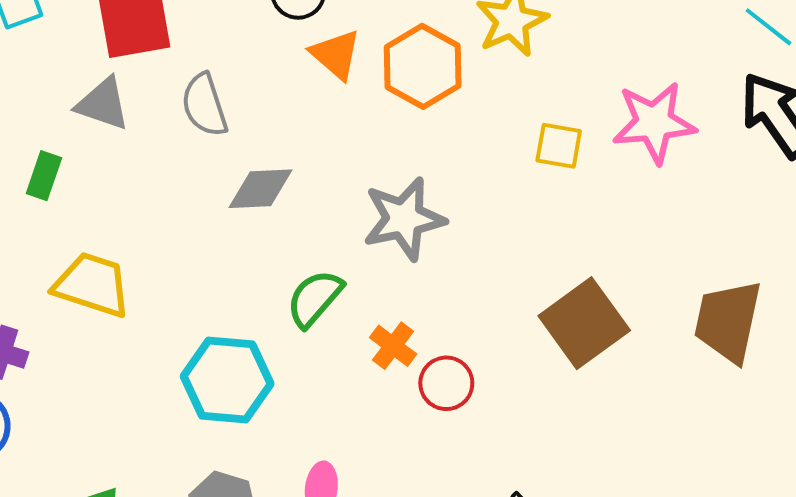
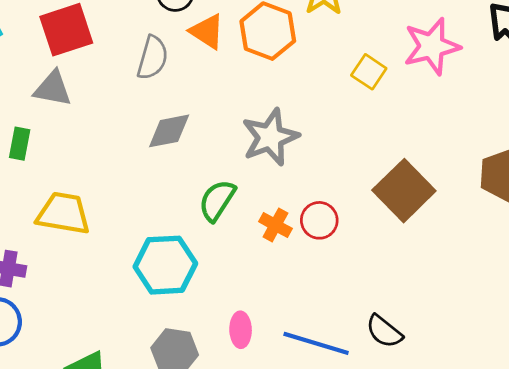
gray semicircle: (204, 105) -> (152, 58), moved, turned -138
yellow square: (559, 146) -> (369, 72), turned 32
red circle: (446, 383) -> (319, 220), moved

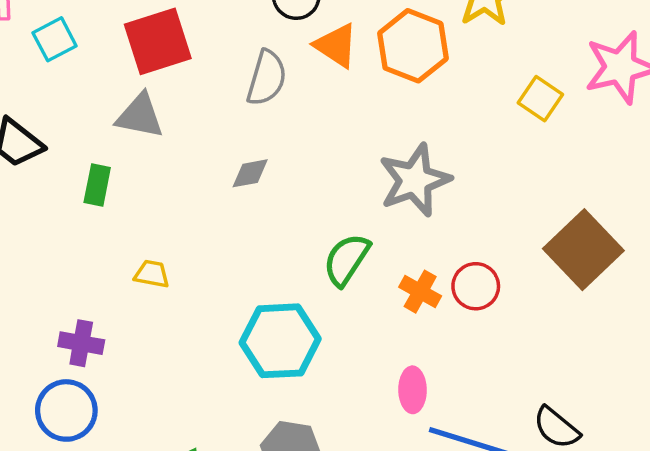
gray diamond: (169, 131) -> (250, 173), moved, size x0.7
yellow trapezoid: (63, 213) -> (152, 274), size x0.5
pink ellipse: (241, 330) -> (413, 390), moved

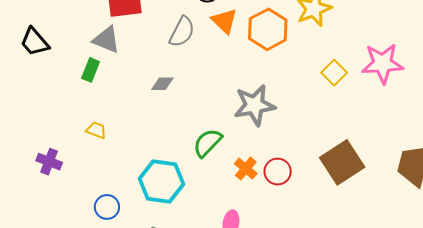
green rectangle: (97, 185) -> (91, 70), moved
blue circle: (66, 410) -> (107, 207), moved, size x0.7

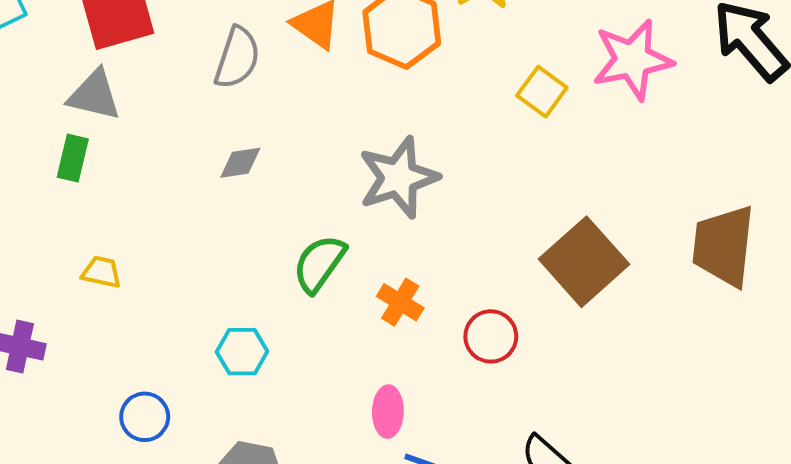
gray diamond: (162, 84) -> (240, 163), moved
red circle: (278, 172) -> (491, 336), moved
cyan hexagon: (161, 181) -> (242, 352), size x0.6

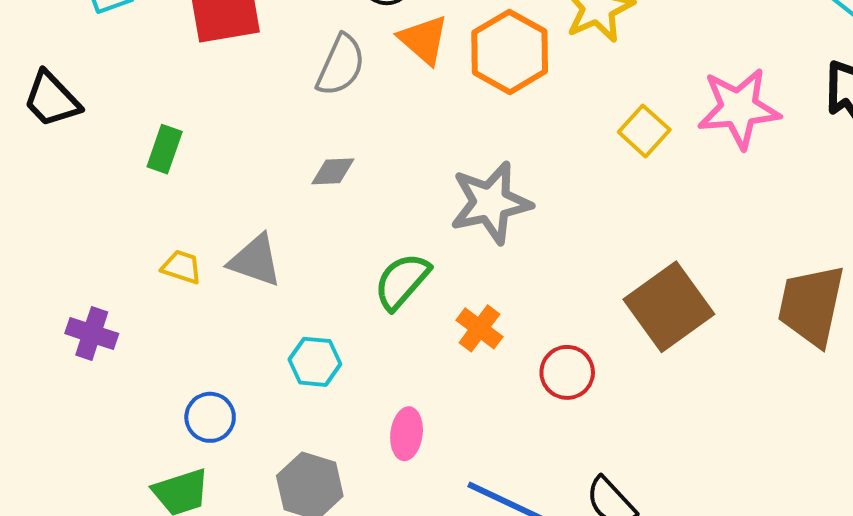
gray triangle: (94, 95) -> (255, 261), moved
pink ellipse: (388, 412) -> (407, 434), moved

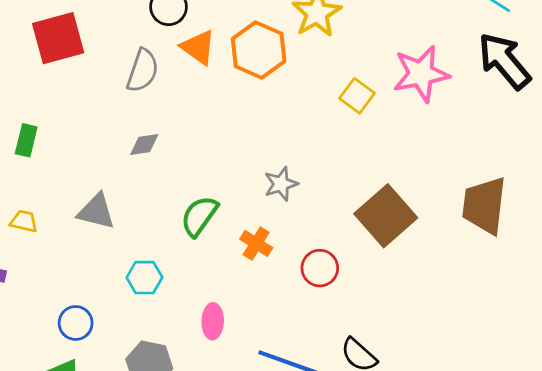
gray star: (491, 203) -> (281, 184), moved, size x0.6
yellow trapezoid: (182, 267) -> (24, 221), moved

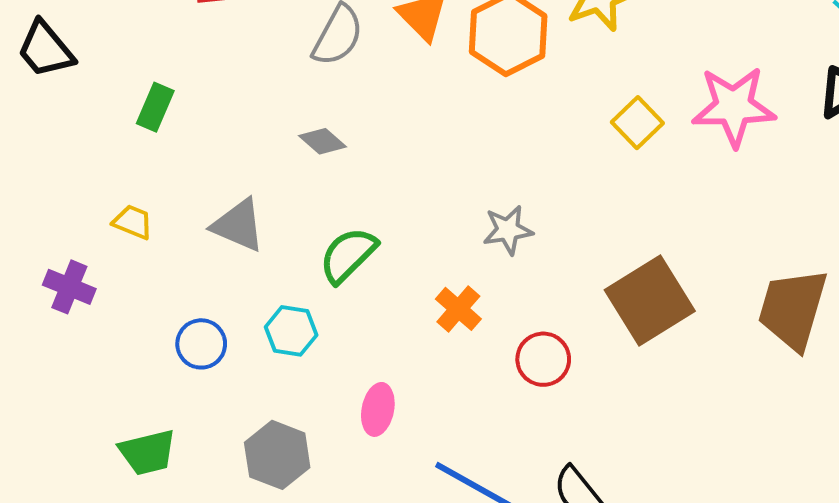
gray diamond: (144, 145) -> (322, 141), turned 40
green semicircle: (199, 216) -> (348, 255), moved
blue circle: (76, 323) -> (201, 344), moved

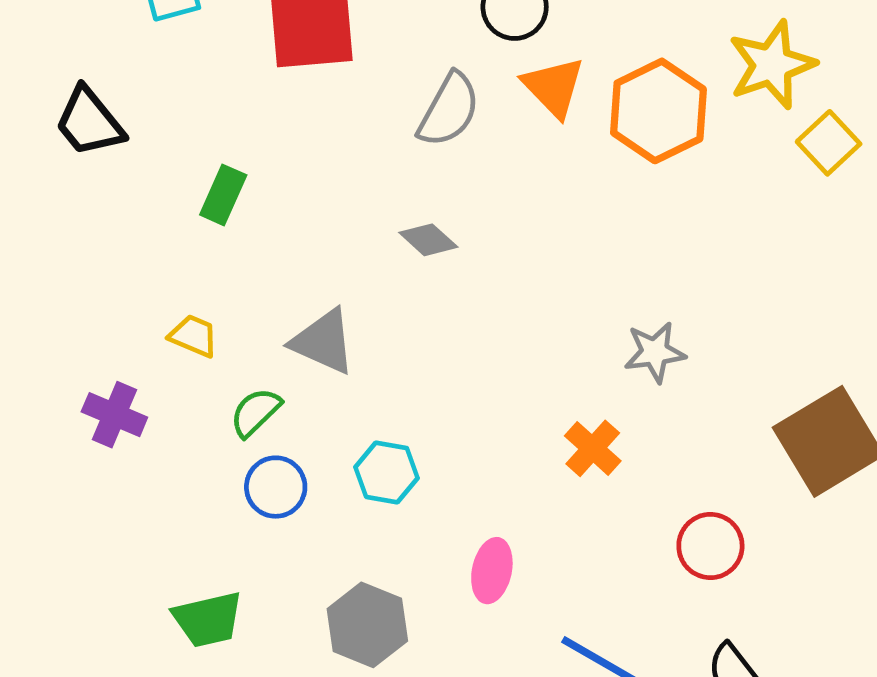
yellow square: (637, 123) -> (829, 143), moved
green semicircle: (348, 255) -> (255, 412), moved, size x0.7
red circle: (543, 359) -> (710, 546), moved

